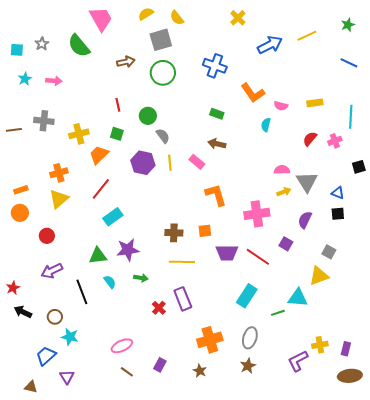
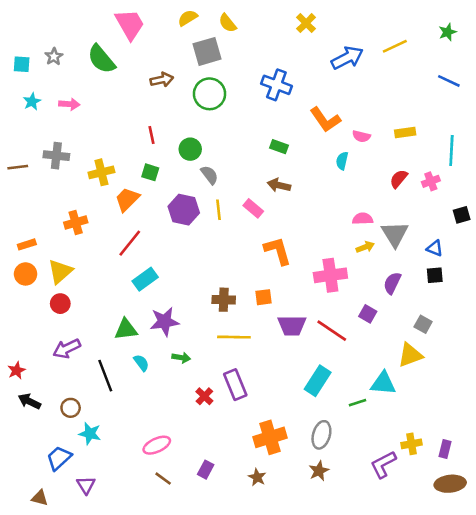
yellow triangle: (59, 199) -> (60, 271), moved

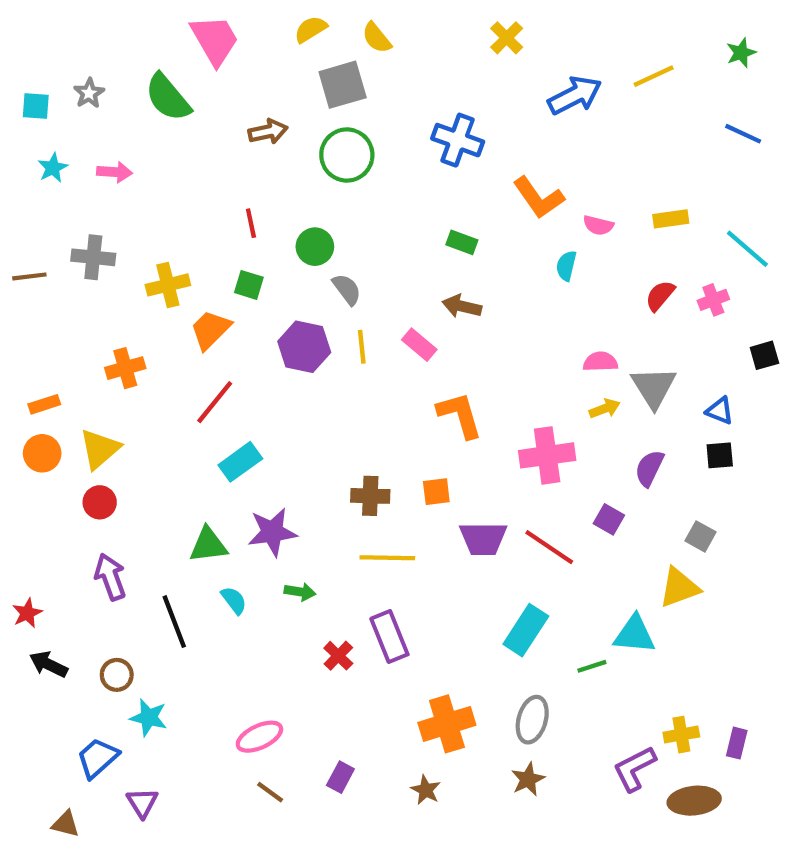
cyan line: (451, 150) -> (747, 249), turned -52
purple arrow: (67, 349) -> (110, 577), turned 96
brown ellipse: (450, 484) -> (694, 801), moved

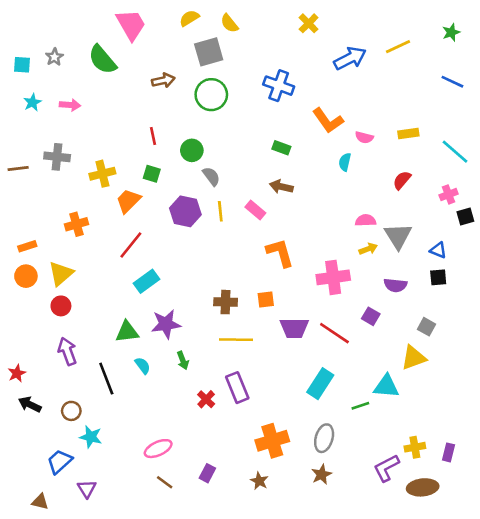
pink cross: (713, 300) -> (449, 194), moved
purple semicircle: (649, 468) -> (395, 285), turned -110
green arrow: (300, 592) -> (183, 360), turned 60

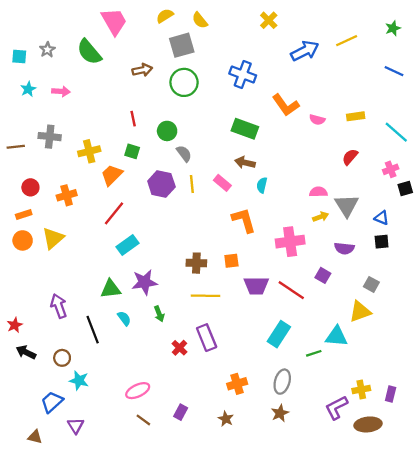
green rectangle: (281, 148) -> (245, 129), size x1.6
cyan semicircle: (345, 162) -> (262, 185), moved
red circle: (61, 306) -> (30, 187), moved
orange cross: (272, 441) -> (237, 384), size x0.7

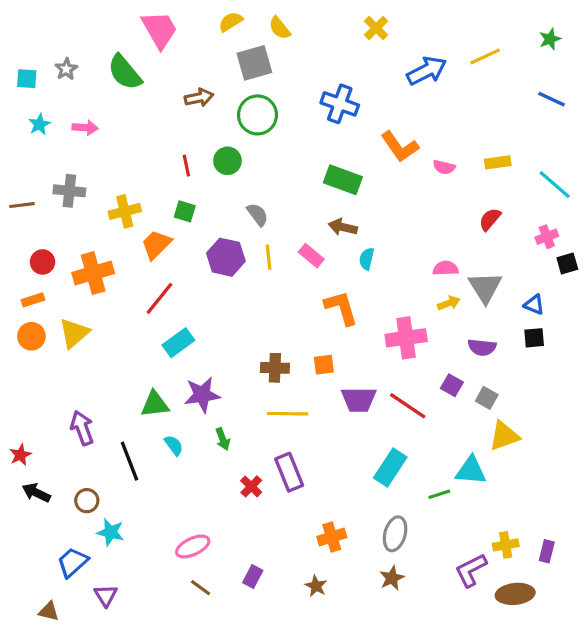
green circle: (167, 131) -> (227, 161), moved
orange cross: (67, 195) -> (93, 273), size x1.4
gray square: (371, 284) -> (487, 398), moved

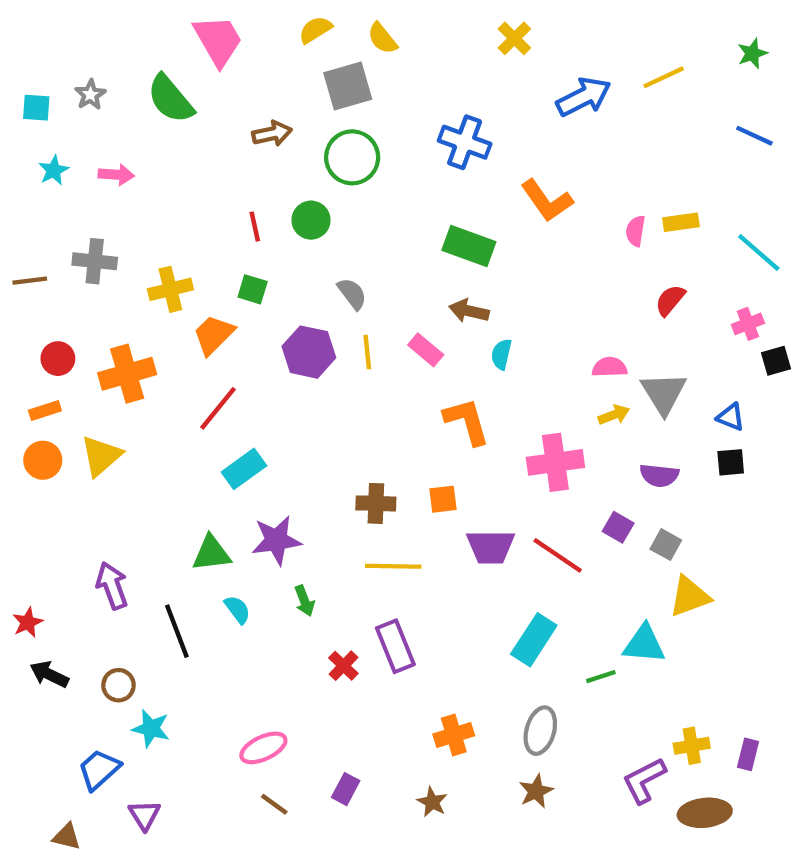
pink semicircle: (444, 167) -> (635, 231), moved, turned 85

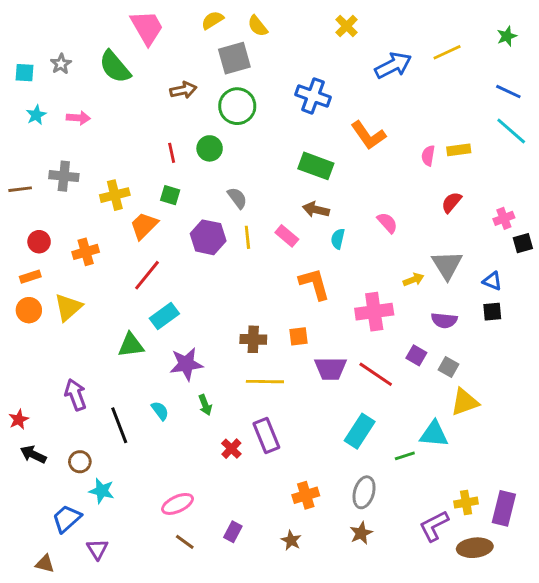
cyan line: (759, 253) -> (511, 131), moved
pink semicircle: (610, 367) -> (387, 223), moved, turned 50
orange cross: (127, 374) -> (86, 252), size x0.7
green triangle: (211, 553) -> (131, 345), moved
purple rectangle: (748, 754) -> (504, 508), size x1.6

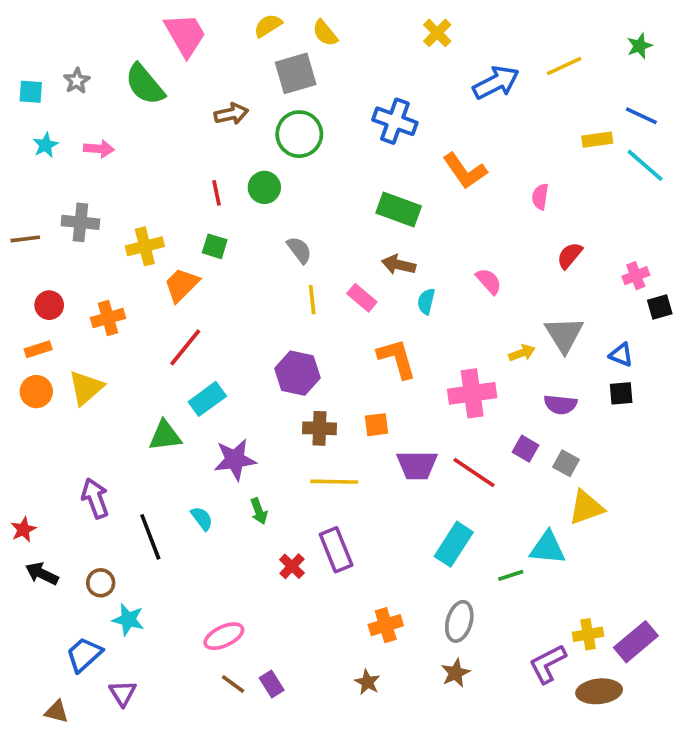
yellow rectangle: (459, 150) -> (597, 140), moved
purple hexagon: (208, 237) -> (297, 373), moved
purple rectangle: (504, 508) -> (636, 642), turned 36
purple rectangle: (233, 532) -> (272, 684), moved, turned -60

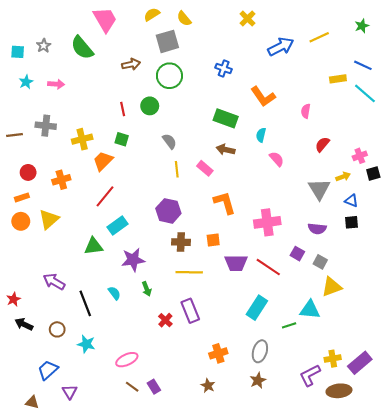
blue cross: (395, 121) -> (224, 68), size x0.7
cyan semicircle: (426, 301) -> (261, 135), moved
yellow arrow: (522, 353) -> (343, 177), moved
purple arrow: (95, 498) -> (54, 282), turned -40
cyan star: (128, 620) -> (86, 344), moved

